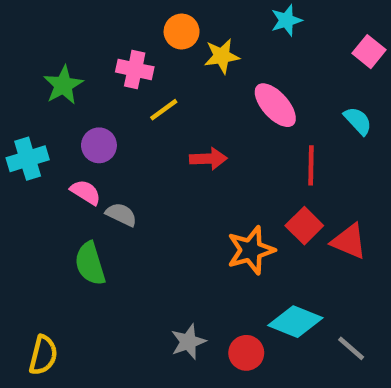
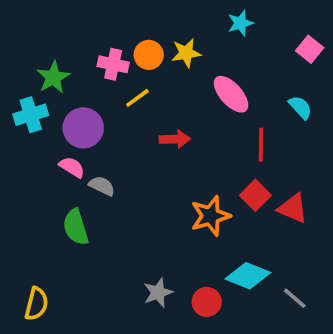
orange circle: (182, 32) -> (149, 55), moved
purple circle: (99, 145) -> (83, 128), size x1.4
cyan cross: (28, 159) -> (31, 115), moved

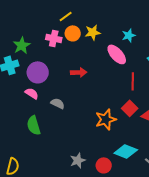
cyan star: (240, 23) -> (129, 35), moved
yellow line: (137, 98) -> (66, 16), moved
red arrow: (175, 139) -> (79, 72), moved
gray semicircle: (102, 186) -> (58, 103), moved

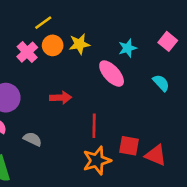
pink cross: (54, 38) -> (27, 52), turned 35
red line: (133, 81) -> (94, 126), moved
red square: (130, 108) -> (129, 146), turned -35

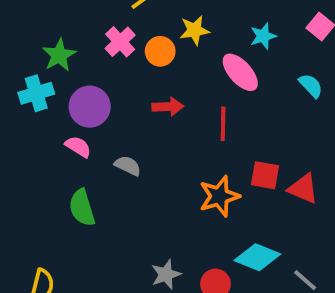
orange circle: (53, 45) -> (160, 51), moved
red line: (94, 126) -> (223, 124), moved

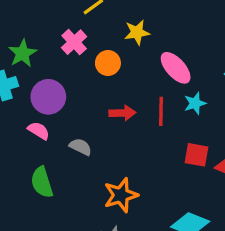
cyan star: (263, 36) -> (195, 103), moved
orange circle: (160, 51) -> (108, 63), moved
red arrow: (168, 107) -> (122, 113), moved
orange star: (219, 196) -> (121, 195), moved

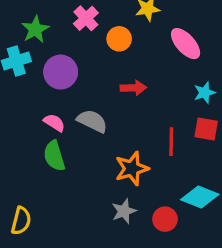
cyan star: (195, 103) -> (205, 93), moved
red line: (161, 111) -> (171, 142), moved
pink semicircle: (39, 131) -> (54, 123), moved
gray semicircle: (81, 147) -> (92, 121), size x1.4

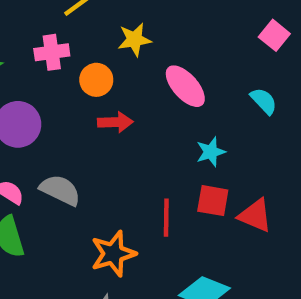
pink cross: (86, 18) -> (52, 52), turned 35
red arrow: (133, 88) -> (115, 122), moved

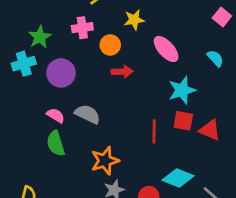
cyan star: (211, 152) -> (182, 90), size x1.5
orange star: (113, 254) -> (105, 161), moved

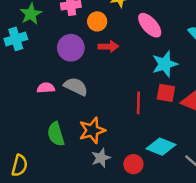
purple circle: (61, 73) -> (71, 48), moved
pink semicircle: (56, 115) -> (46, 88), turned -36
green semicircle: (56, 143) -> (56, 134), moved

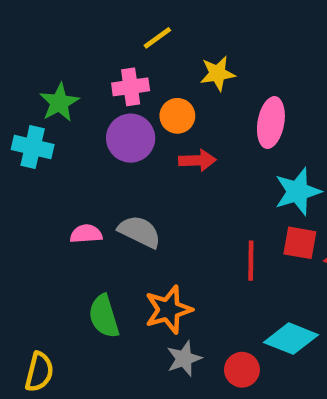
pink ellipse: (150, 25) -> (271, 123), turned 52
cyan cross: (16, 39) -> (33, 147), turned 30
purple circle: (71, 48) -> (131, 138), moved

